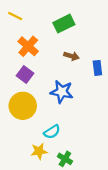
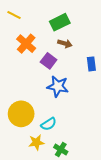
brown arrow: (71, 56) -> (65, 44), moved
purple square: (25, 74) -> (49, 61), moved
yellow circle: (23, 106) -> (21, 114), moved

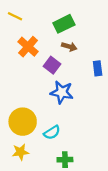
yellow star: (36, 142) -> (20, 152), moved
green cross: (61, 149) -> (65, 160), turned -32

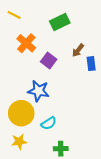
brown arrow: (69, 47) -> (78, 50), moved, turned 112
blue star: (62, 92) -> (38, 91), moved

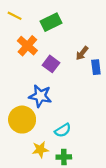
green rectangle: (60, 22) -> (51, 22), moved
cyan semicircle: (49, 123) -> (63, 130), moved
yellow star: (19, 142) -> (40, 150), moved

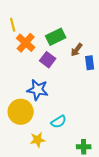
yellow line: (15, 16) -> (13, 25), moved, turned 48
green rectangle: (51, 22) -> (56, 37), moved
green cross: (64, 157) -> (84, 147), moved

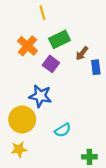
yellow line: (13, 25) -> (42, 13), moved
yellow star: (38, 140) -> (19, 149), moved

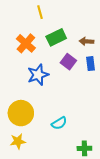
brown arrow: (82, 53) -> (86, 41), moved, turned 56
purple square: (51, 64) -> (68, 62), moved
blue star: (40, 96) -> (38, 75), moved, turned -30

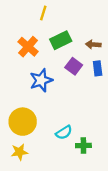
yellow line: (40, 12) -> (43, 13), turned 32
green cross: (84, 148) -> (83, 145), moved

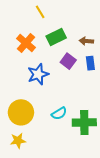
yellow line: (43, 13) -> (40, 12), turned -48
cyan semicircle: (64, 132) -> (59, 113), moved
green cross: (83, 145) -> (84, 122), moved, size x1.6

